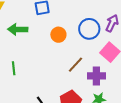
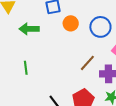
orange circle: (58, 35) -> (71, 23), moved

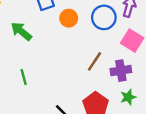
green arrow: (29, 29) -> (21, 31), turned 48

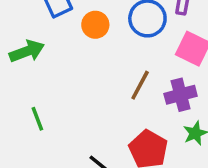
green arrow: (21, 31) -> (27, 51), turned 125

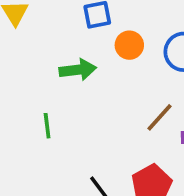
green arrow: (27, 51) -> (78, 70), moved

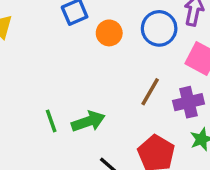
green arrow: (78, 70) -> (88, 121), moved

